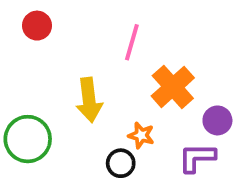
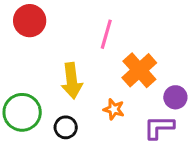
red circle: (37, 26) -> (30, 21), size x1.4
black circle: (121, 163) -> (66, 127), moved

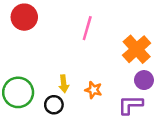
orange cross: (139, 70) -> (137, 49), moved
yellow arrow: (72, 81) -> (64, 84), moved, size x0.6

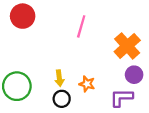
black circle: (54, 105) -> (62, 99), moved

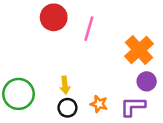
red circle: (23, 16) -> (54, 17), moved
orange star: (87, 84) -> (99, 104), moved

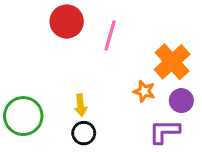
orange star: (99, 104) -> (144, 91), moved

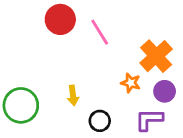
pink line: (110, 35) -> (100, 32), turned -48
black circle: (84, 133) -> (100, 121), moved

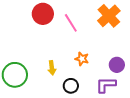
orange cross: (156, 56) -> (109, 16), moved
orange star: (131, 83) -> (82, 59), moved

